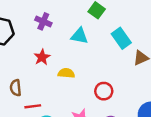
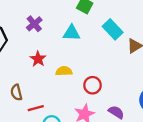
purple cross: (43, 21) -> (34, 24), turned 35
red circle: (104, 91) -> (93, 85), moved

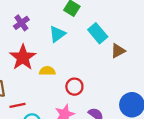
cyan triangle: (72, 33) -> (57, 34), turned -42
red star: (38, 59) -> (23, 57), size x1.6

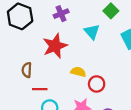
cyan triangle: (57, 34) -> (92, 32), turned -49
yellow semicircle: (47, 71) -> (78, 72), moved

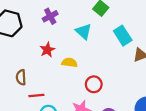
red star: (55, 46) -> (47, 50), size x0.6
yellow semicircle: (78, 72) -> (69, 63), moved

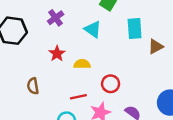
cyan rectangle: (123, 36) -> (135, 28), turned 36
red line: (36, 96) -> (78, 97), moved

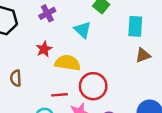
cyan rectangle: (135, 28) -> (135, 26), moved
yellow semicircle: (82, 64) -> (67, 63), size x1.5
red circle: (111, 84) -> (93, 86), size x1.5

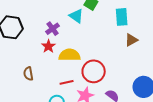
purple cross: (47, 13) -> (53, 29), moved
cyan triangle: (83, 30) -> (76, 16), moved

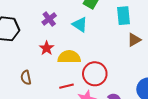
cyan triangle: (76, 16) -> (80, 25), moved
purple cross: (53, 29) -> (49, 19), moved

